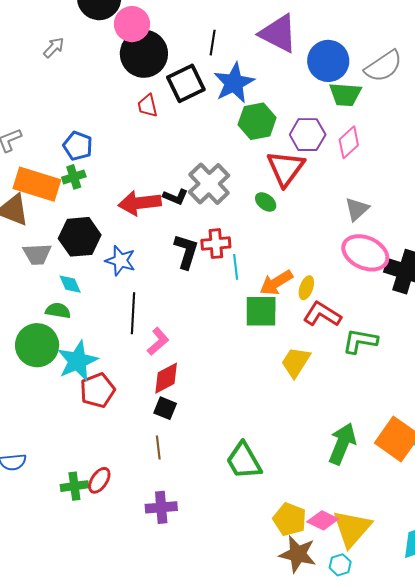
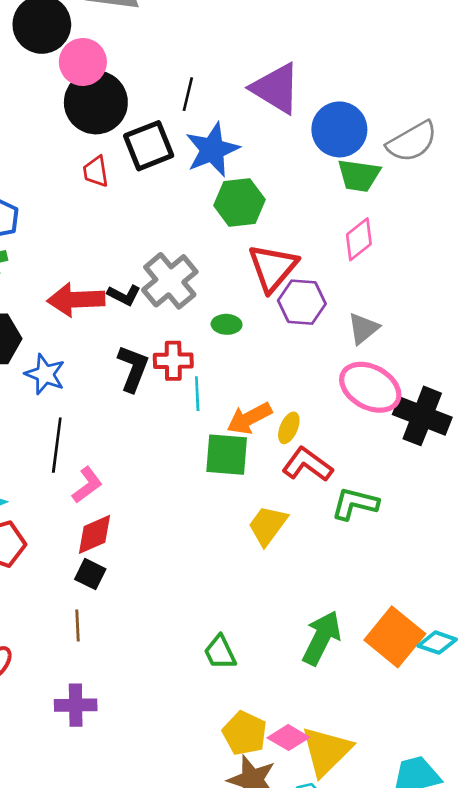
purple hexagon: (308, 135) -> (302, 302), moved
green ellipse: (266, 202) -> (227, 324), moved, turned -40
green trapezoid: (244, 461) -> (220, 652), moved, size x0.7

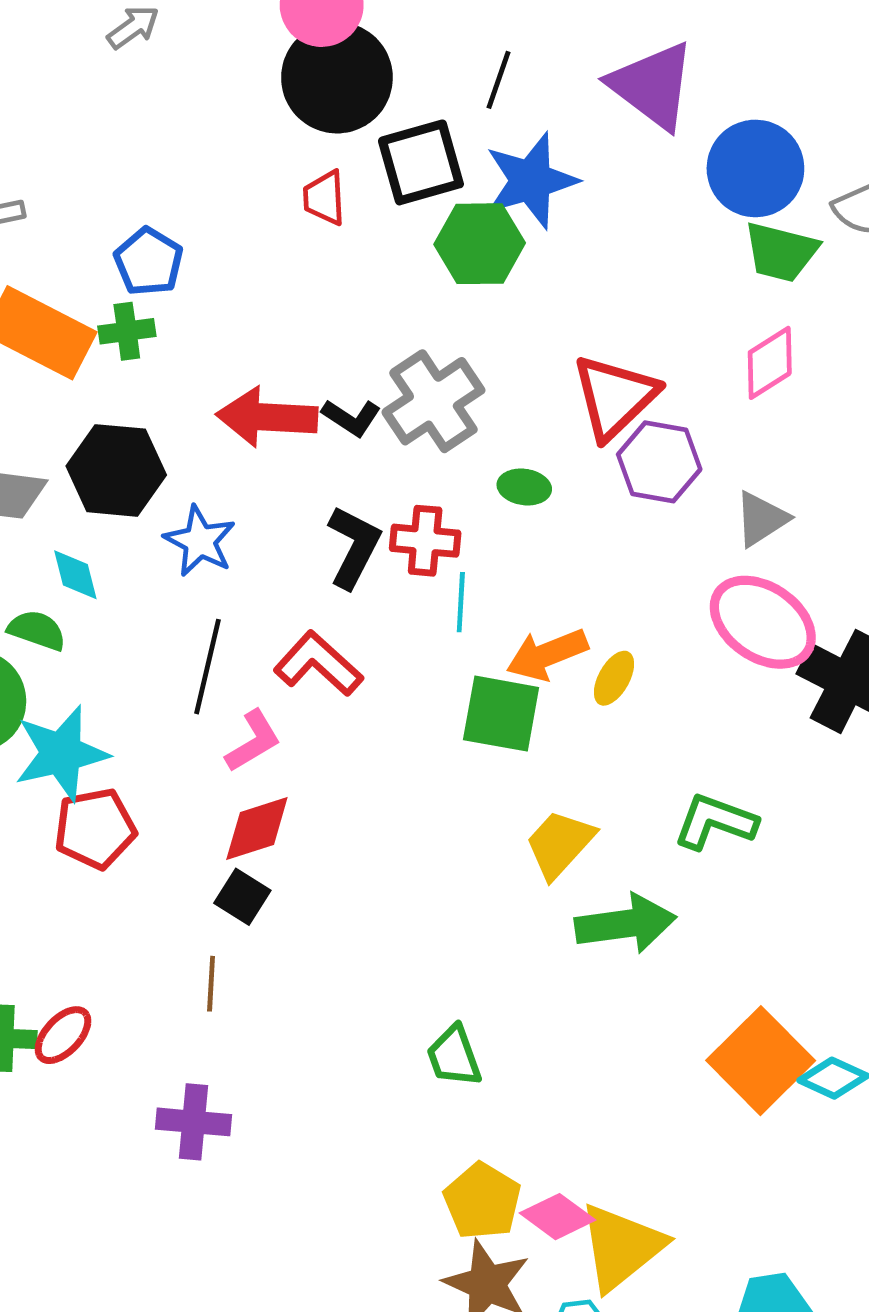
green hexagon: (239, 203) -> (480, 244), moved
red L-shape: (307, 465) -> (318, 664), moved
green arrow: (322, 638) -> (626, 924), moved, turned 50

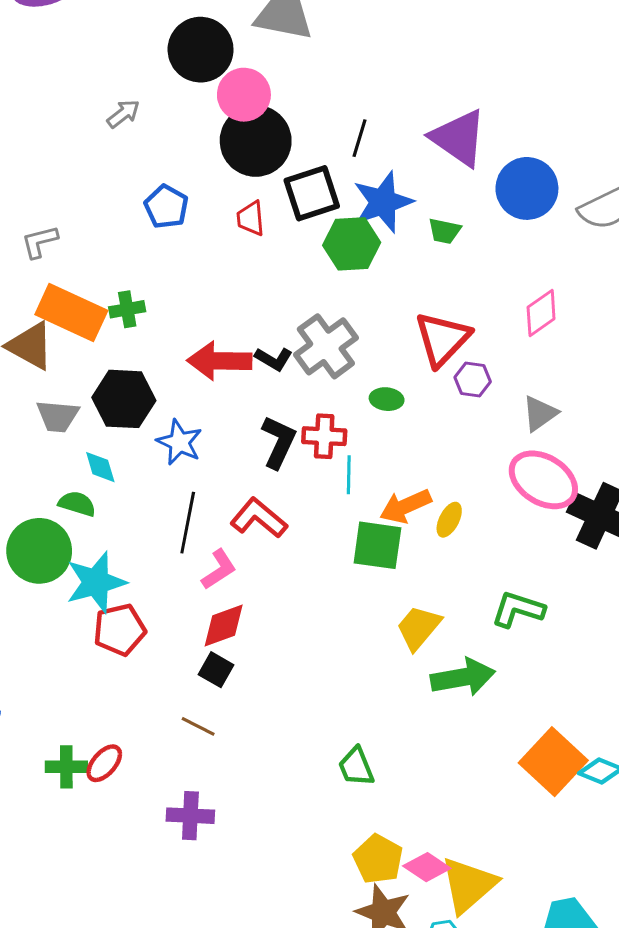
green trapezoid: (781, 252) -> (444, 231), moved, size x0.7
blue pentagon: (149, 262) -> (166, 207), moved
purple hexagon: (659, 462) -> (473, 379), size x0.7
brown line: (211, 984) -> (198, 726), turned -64

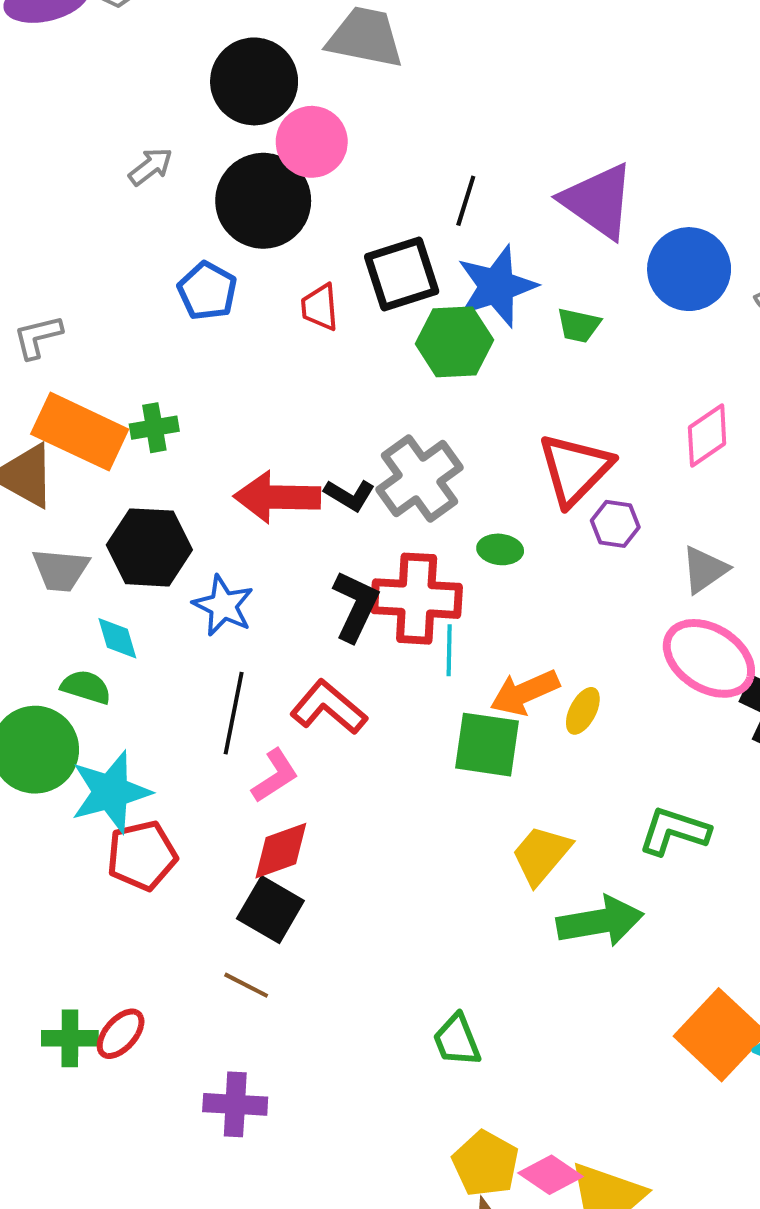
black circle: (256, 141) -> (263, 201), moved
red cross: (324, 436) -> (417, 599), size x1.5
black square: (216, 670) -> (270, 910), size x1.4

